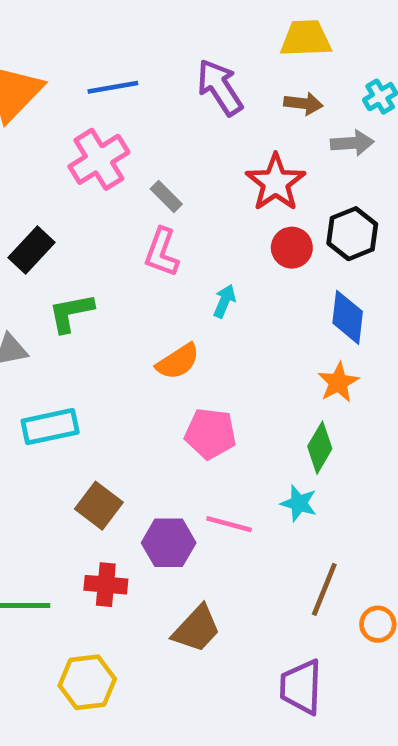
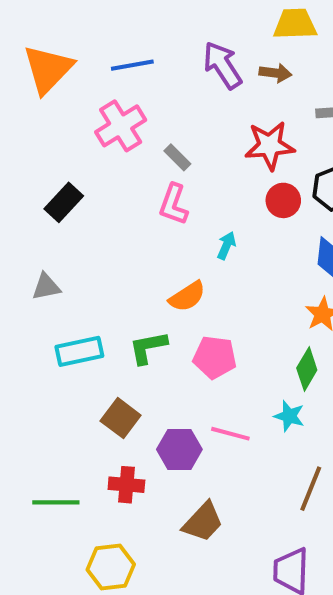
brown arrow: (303, 104) -> (275, 73), moved
red star: (276, 183) -> (270, 146), turned 30
green L-shape: (71, 313) -> (148, 347), moved

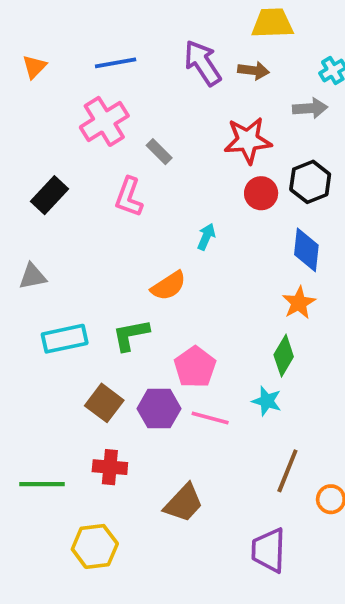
orange triangle: (48, 69) -> (34, 67), size x0.5
pink L-shape: (174, 204) -> (129, 197), moved
pink pentagon: (215, 357) -> (195, 367), moved, turned 30
purple hexagon: (179, 449) -> (159, 409), moved

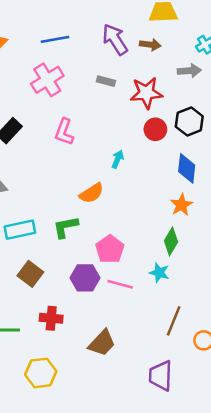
gray rectangle: (159, 152) -> (106, 81), moved, turned -30
brown square: (104, 403) -> (30, 274), moved

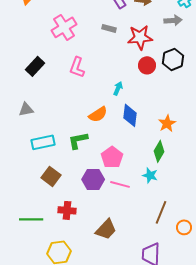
blue diamond: (187, 168) -> (130, 115), moved

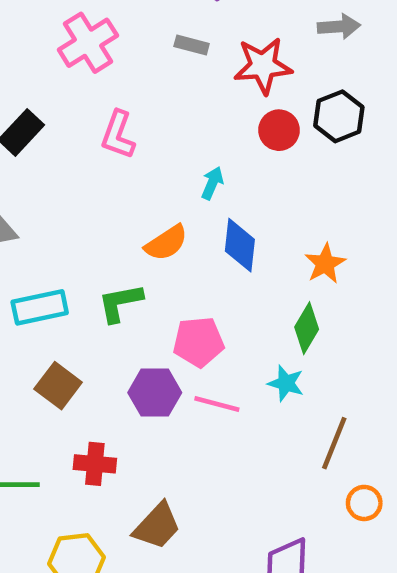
pink pentagon: (112, 157) -> (198, 342), turned 30
brown line: (161, 212) -> (334, 443), moved
brown trapezoid: (106, 229) -> (157, 526), moved

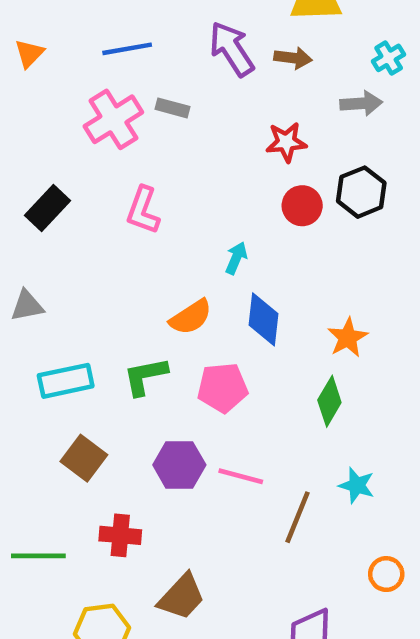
gray rectangle: (192, 45) -> (173, 108), moved
red star: (263, 66) -> (286, 142), size x0.7
pink pentagon: (198, 342) -> (223, 388), moved
cyan star: (286, 383) -> (357, 485), moved
brown line: (334, 443) -> (298, 517), moved

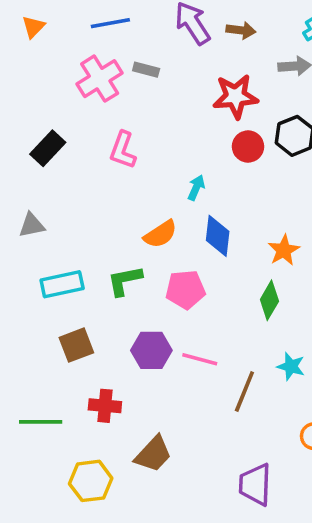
red star: (286, 142) -> (236, 96), size x1.4
brown square: (84, 458) -> (76, 345), turned 32

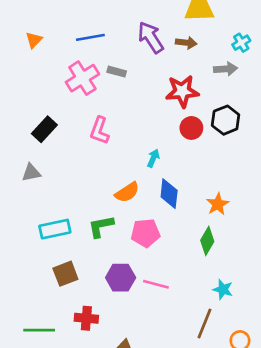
gray triangle: (32, 225) -> (31, 173), moved
brown line: (244, 392) -> (205, 324), moved

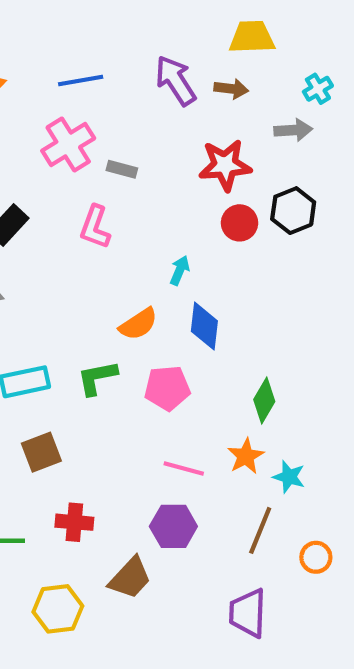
gray rectangle: (117, 72) -> (122, 169), moved
orange star: (218, 204) -> (246, 456), moved
purple hexagon: (121, 278) -> (173, 526), moved

